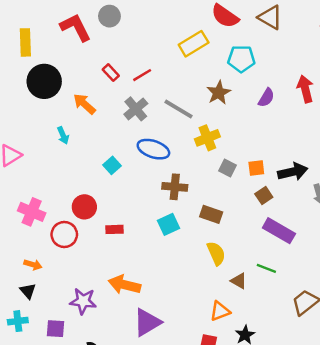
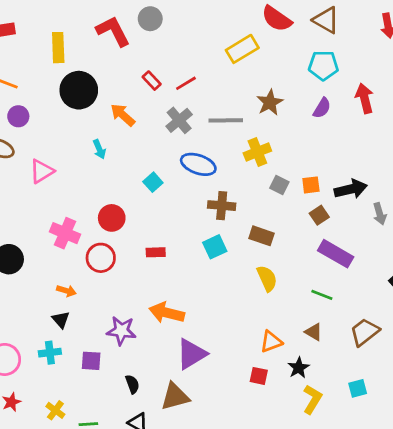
cyan pentagon: (241, 59) -> (323, 65), moved
gray line: (179, 109) -> (226, 120), turned -32
red circle: (84, 207) -> (112, 218), moved
brown triangle: (239, 281) -> (314, 332), moved

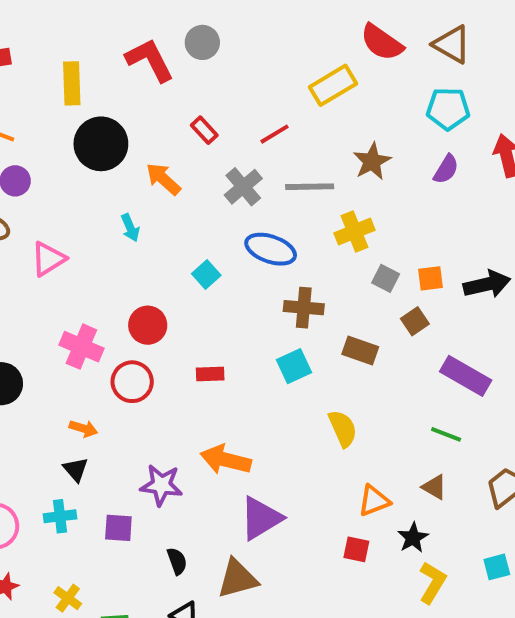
red line: (186, 83) -> (274, 134), moved
brown square: (319, 215) -> (415, 321), moved
yellow semicircle: (267, 278) -> (343, 429), moved

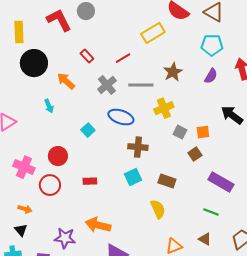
black arrow: (487, 284) -> (232, 115), moved, turned -130
brown rectangle: (360, 351) -> (167, 181), moved

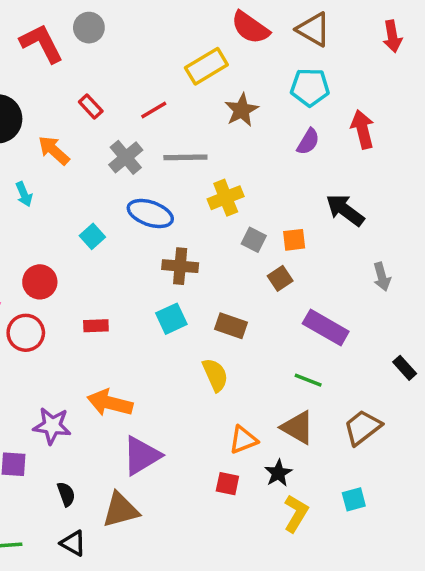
brown star: (173, 72) -> (242, 110), moved
brown triangle: (205, 239) -> (298, 427), size x1.5

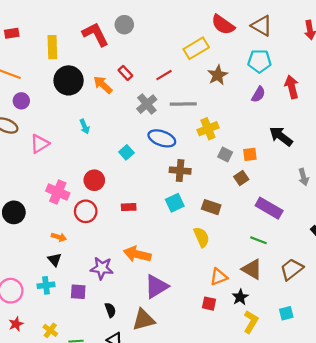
orange arrow: (54, 150) -> (103, 85), moved

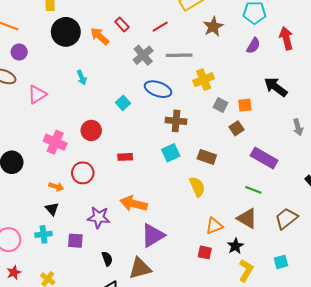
red circle: (86, 211) -> (83, 173), moved

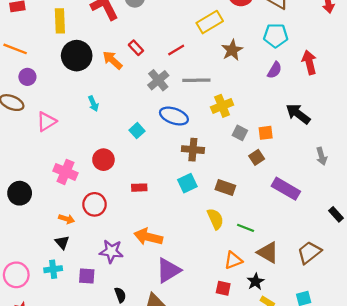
green line: (253, 190) -> (246, 228), moved

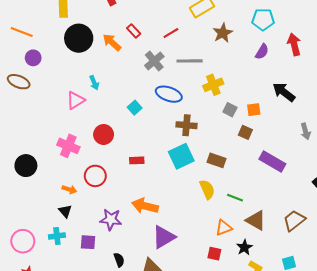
pink triangle: (46, 122) -> (76, 100), moved
brown square: (257, 157) -> (245, 132), turned -32
cyan square: (187, 183) -> (181, 156), size x1.4

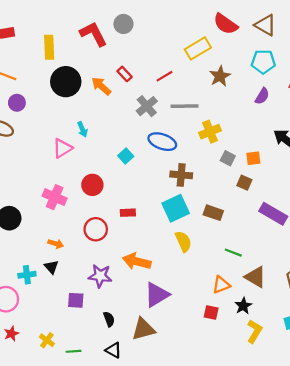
red circle: (95, 176) -> (96, 229), moved
yellow semicircle: (207, 189) -> (183, 241), moved
cyan cross: (57, 236) -> (27, 275), moved

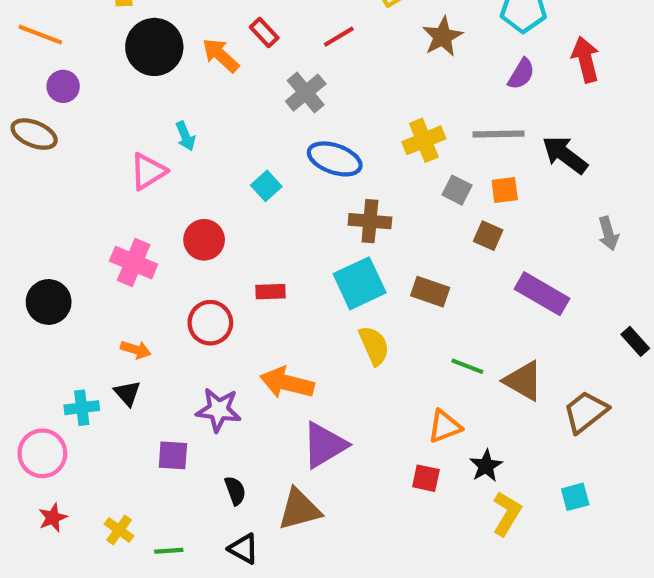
gray line: (184, 106) -> (498, 134), moved
brown triangle: (256, 277) -> (523, 381), moved

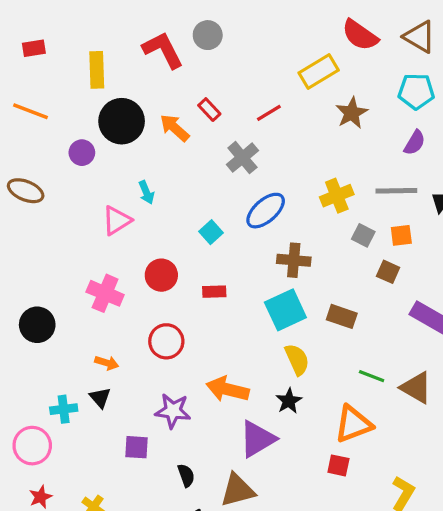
purple circle: (63, 86) -> (82, 153), moved
blue ellipse: (335, 159) -> (266, 211), turned -60
red rectangle: (270, 292) -> (214, 292), moved
orange triangle: (445, 426) -> (353, 424), size x1.4
black star: (486, 466) -> (289, 401), moved

